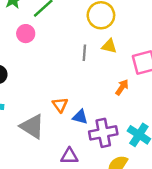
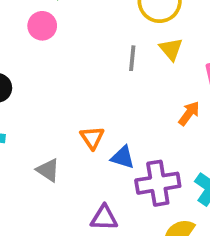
yellow triangle: (109, 46) -> (171, 49), turned 35
gray triangle: (32, 127) -> (48, 170), size x0.6

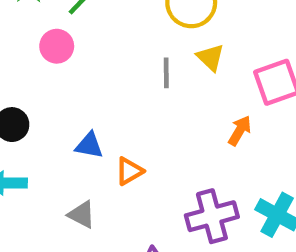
orange triangle: (92, 138) -> (129, 171), turned 40
blue triangle: (123, 157) -> (89, 145), moved

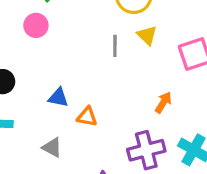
orange arrow: (240, 131) -> (163, 102), moved
orange triangle: (129, 171) -> (87, 117), turned 40

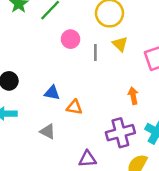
pink circle: (36, 25) -> (71, 39), moved
orange arrow: (163, 102) -> (133, 96), turned -42

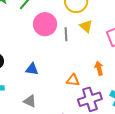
pink circle: (71, 39) -> (45, 24), size x1.5
orange triangle: (74, 107) -> (73, 80), moved

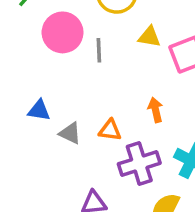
yellow triangle: (86, 26) -> (149, 37), moved, turned -32
gray triangle: (30, 101) -> (70, 133), moved

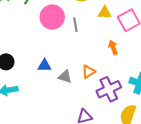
orange arrow: (155, 110) -> (113, 47), moved
orange triangle: (110, 130) -> (89, 72), turned -32

